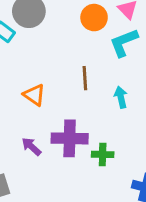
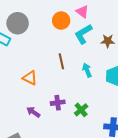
purple cross: (70, 138) -> (58, 103), size x0.6
green cross: (103, 154) -> (81, 110), turned -32

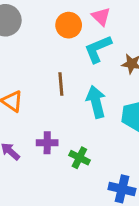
cyan arrow: (87, 70) -> (96, 102), size x1.5
green cross: (81, 110) -> (79, 158), turned -32

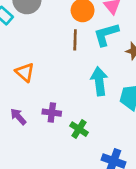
brown line: (61, 84) -> (75, 40), moved

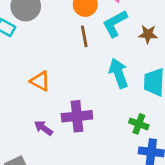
purple cross: (52, 113) -> (77, 116), size x1.5
green cross: (79, 129) -> (139, 124), moved

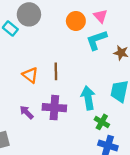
brown line: (84, 36) -> (56, 71), moved
cyan arrow: (118, 73) -> (88, 98), moved

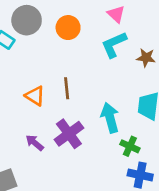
orange circle: (76, 21) -> (68, 28), moved
purple cross: (54, 108) -> (69, 134), turned -35

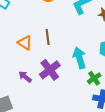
green cross: (130, 146) -> (94, 78), turned 32

